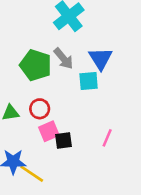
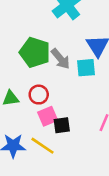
gray arrow: (63, 59) -> (60, 59), moved
yellow line: (32, 174) -> (43, 146), moved

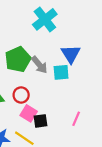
green pentagon: (35, 52) -> (18, 59), turned 30
pink square: (48, 116) -> (29, 113), turned -35

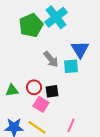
green pentagon: (18, 59) -> (31, 25), moved
pink line: (76, 119) -> (71, 125), moved
black square: (41, 121) -> (52, 91), moved

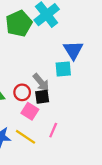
gray arrow: (51, 59) -> (41, 82), moved
pink line: (71, 125) -> (53, 130), moved

